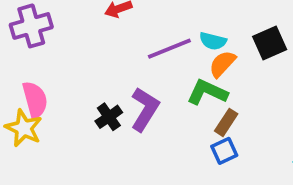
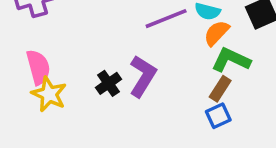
green L-shape: (207, 92) -> (231, 60), moved
yellow star: (24, 128) -> (49, 94), moved

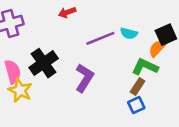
orange semicircle: (217, 33) -> (157, 48), moved
black cross: (108, 83) -> (44, 63), moved, size x1.6

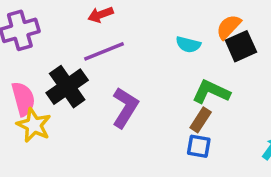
purple line: (100, 38) -> (104, 51), moved
orange semicircle: (157, 48) -> (229, 27), moved
blue square: (136, 105) -> (199, 146), turned 35

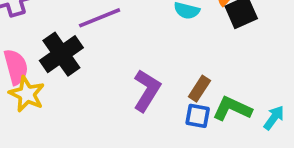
green L-shape: (211, 92) -> (232, 109), moved
purple L-shape: (125, 108) -> (147, 90), moved

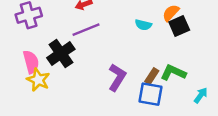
green L-shape: (232, 109) -> (173, 73), moved
blue square: (198, 116) -> (150, 94), size x1.5

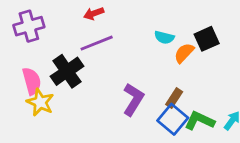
orange semicircle: (171, 13) -> (184, 53), moved
green L-shape: (173, 73) -> (200, 121), moved
blue square: (150, 94) -> (173, 119), turned 30

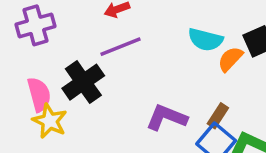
cyan semicircle: (164, 37) -> (206, 40), size x1.4
purple L-shape: (133, 99) -> (167, 117), turned -100

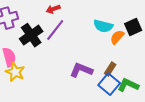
purple line: (121, 47) -> (55, 30), turned -30
black cross: (83, 82) -> (31, 35), moved

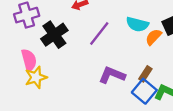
purple line: (55, 30) -> (99, 34), moved
yellow star: (15, 72) -> (36, 77), turned 30

